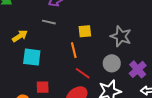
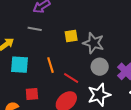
gray star: (121, 36) -> (93, 43), moved
orange line: (74, 50) -> (51, 65), moved

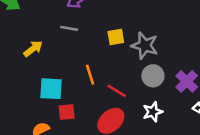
cyan square: (19, 65) -> (51, 89), moved
white star: (99, 95) -> (153, 112), size x0.7

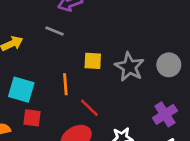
yellow square: (116, 37) -> (93, 61), moved
gray circle: (153, 76) -> (169, 65), moved

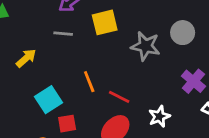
yellow square: (93, 61) -> (105, 22), moved, size x1.4
cyan square: (21, 90) -> (49, 100), turned -32

